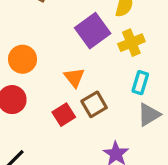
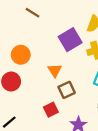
red square: (64, 115) -> (51, 110), moved

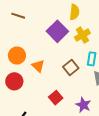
orange triangle: (55, 70) -> (38, 66), moved
brown square: (67, 90) -> (71, 68), moved

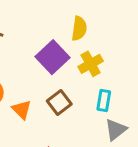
brown square: (71, 68) -> (59, 102), moved

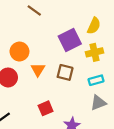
cyan rectangle: (104, 101) -> (96, 80), turned 48
brown square: (59, 102) -> (65, 72), turned 35

